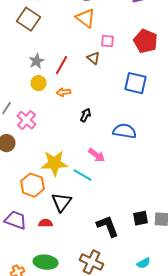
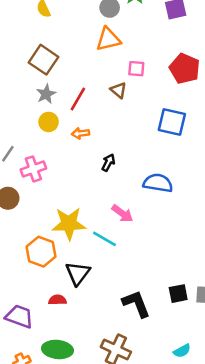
orange triangle: (86, 18) -> (108, 39), turned -50
brown square: (28, 19) -> (43, 60), moved
pink cross: (26, 120) -> (33, 169), turned 30
purple trapezoid: (16, 220) -> (19, 316), moved

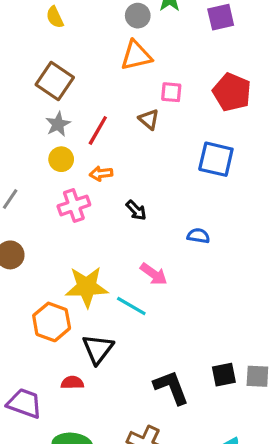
black arrow: (108, 163) -> (136, 210), turned 108
pink cross: (33, 169) -> (74, 205), moved
blue semicircle: (158, 183) -> (198, 236), size x0.6

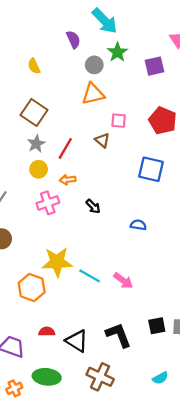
pink arrow: (154, 274) -> (123, 281), moved
black triangle: (98, 349) -> (77, 341), moved, turned -35

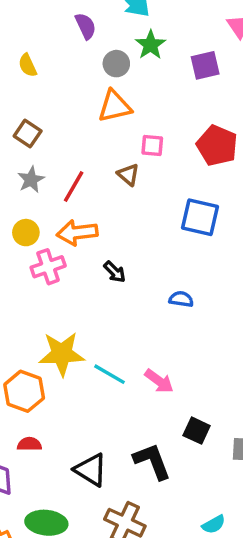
brown square: (34, 112) -> (28, 134), size x0.7
yellow circle: (39, 169) -> (26, 233), moved
orange arrow: (68, 180) -> (77, 233), size x1.6
black square: (157, 326) -> (197, 431), moved, turned 36
red semicircle: (47, 332) -> (29, 444), moved

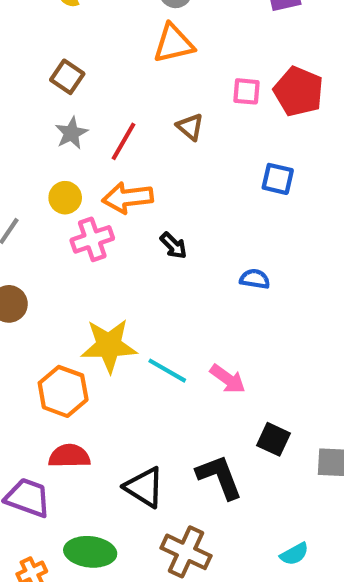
pink square: (152, 146) -> (246, 91), moved
blue square: (200, 217) -> (278, 179), size x0.7
red semicircle: (29, 444) -> (69, 456), size x1.4

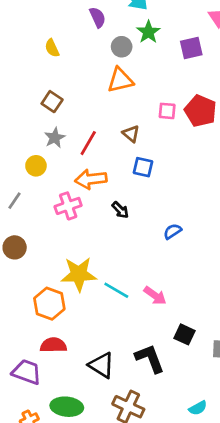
blue square: (278, 179) -> (143, 167), moved
yellow circle: (65, 198) -> (36, 166), moved
blue semicircle: (255, 279) -> (172, 231), turned -42

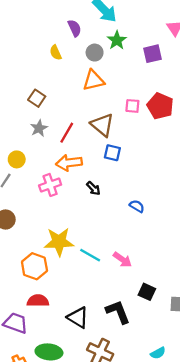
yellow semicircle: (52, 48) -> (56, 53), moved
brown triangle: (131, 134) -> (102, 125), size x1.6
yellow circle: (36, 166) -> (17, 159), moved
blue semicircle: (172, 231) -> (137, 206), turned 64

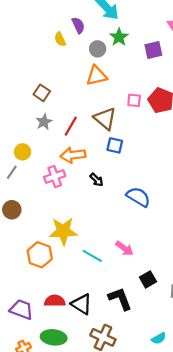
yellow semicircle: (56, 53) -> (60, 39), moved
blue semicircle: (137, 206) -> (138, 197), size x1.6
cyan line: (90, 255) -> (92, 256), moved
black square: (147, 292) -> (148, 279), turned 35
red semicircle: (38, 301) -> (55, 301), moved

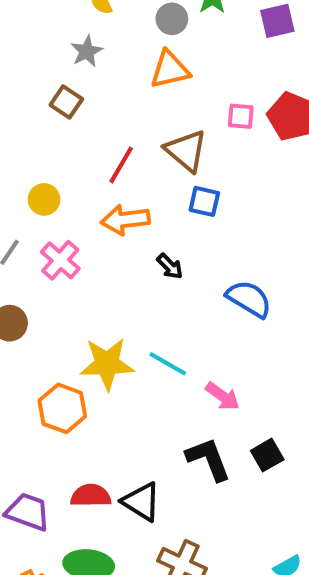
gray star: (44, 122) -> (87, 51), moved
yellow circle: (23, 152) -> (44, 199), moved
pink cross: (55, 177) -> (60, 260), moved, turned -30
cyan line: (92, 256) -> (168, 364), moved
black L-shape: (120, 299) -> (208, 459), moved

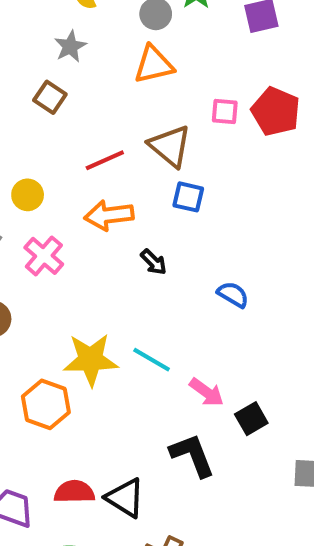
red line: (121, 165) -> (105, 160), turned 36
blue semicircle: (249, 299) -> (233, 295), size x0.7
black square: (267, 455) -> (251, 419), moved

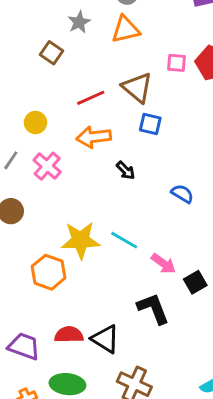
gray star: (70, 46) -> (79, 22), moved

